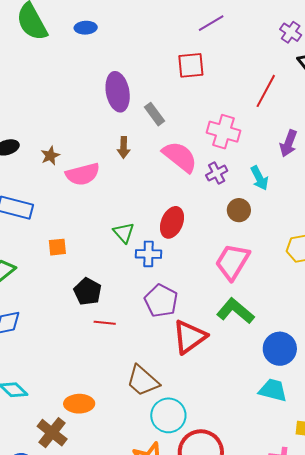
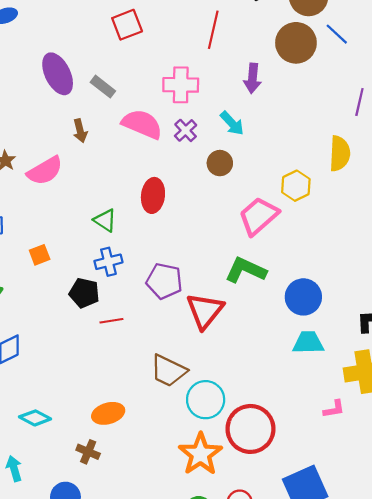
blue cross: (149, 254) -> (108, 262), moved
pink trapezoid: (232, 262) -> (258, 216), moved, turned 33
brown cross: (52, 433) -> (88, 452), size x0.7

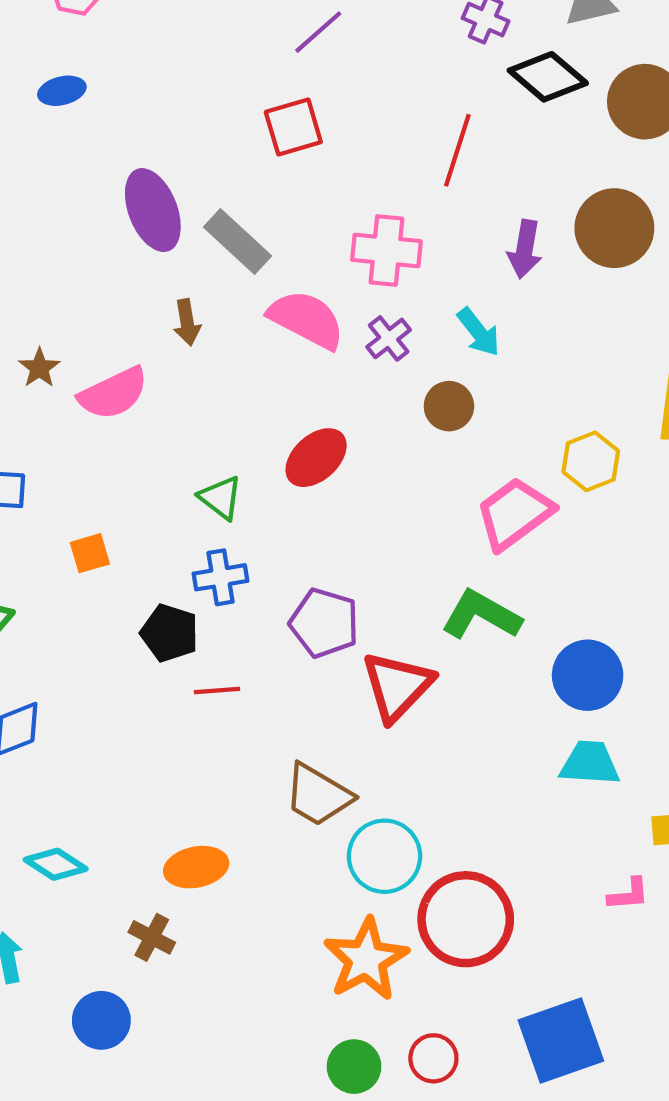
brown circle: (296, 43) -> (614, 228), moved
gray rectangle: (103, 87) -> (237, 242), size x1.4
red ellipse: (153, 195) -> (316, 458), turned 36

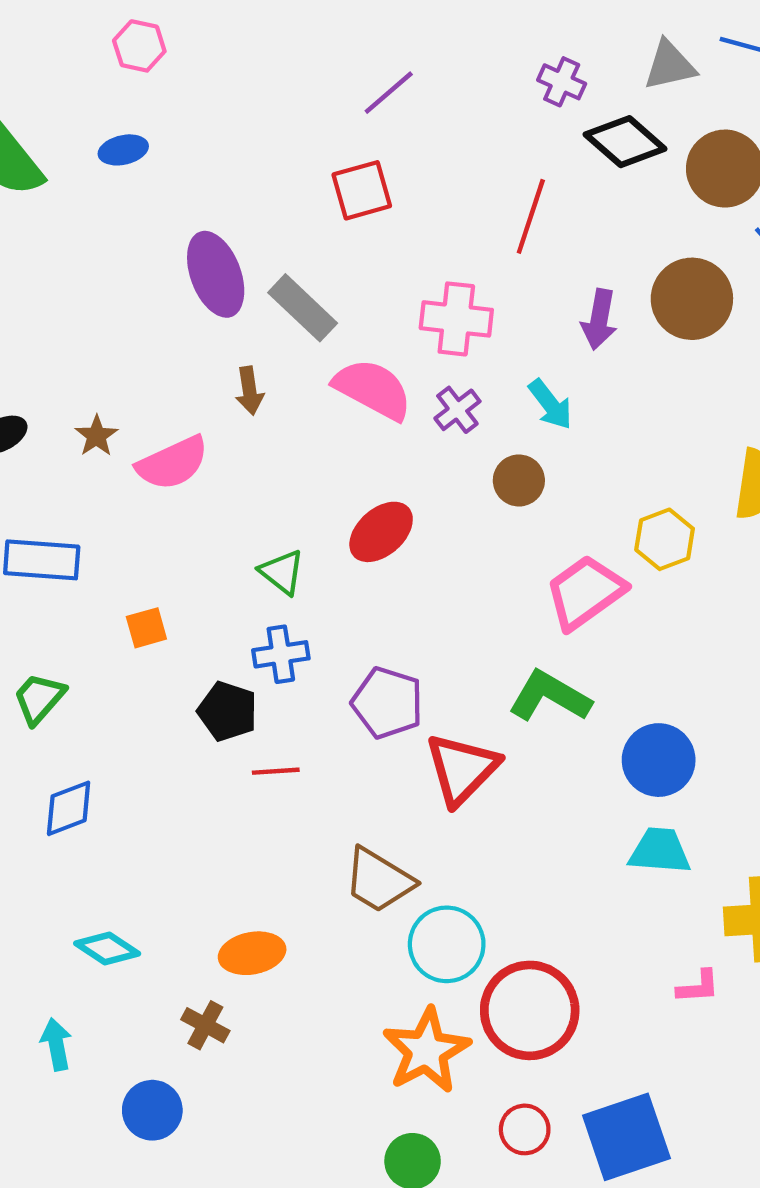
red circle: (433, 1058) -> (525, 1129), moved

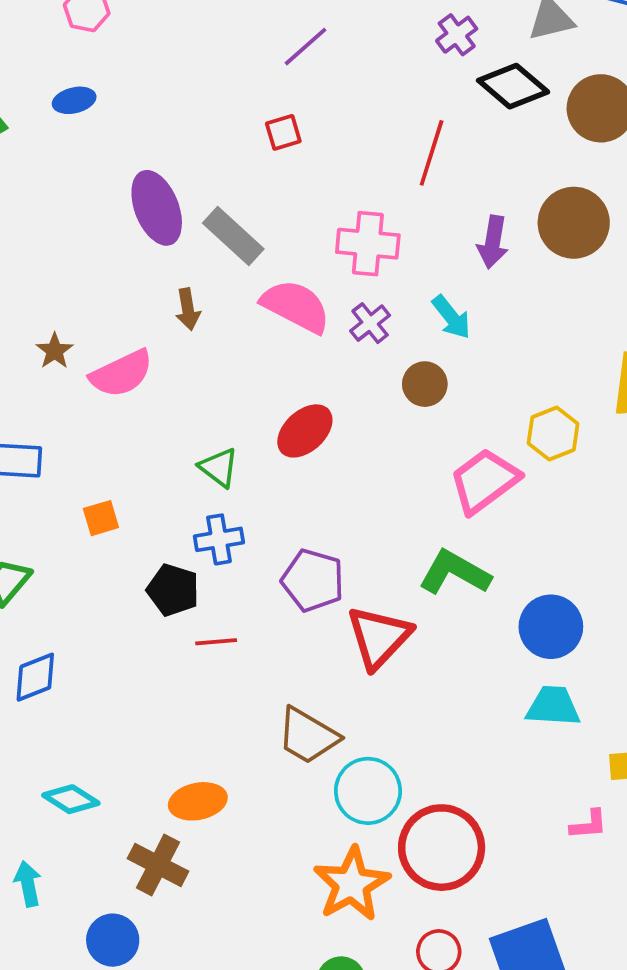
purple cross: (562, 82) -> (457, 35), turned 30
red square: (362, 190) -> (283, 132), size x0.7
brown cross: (205, 1025) -> (158, 865), size x1.4

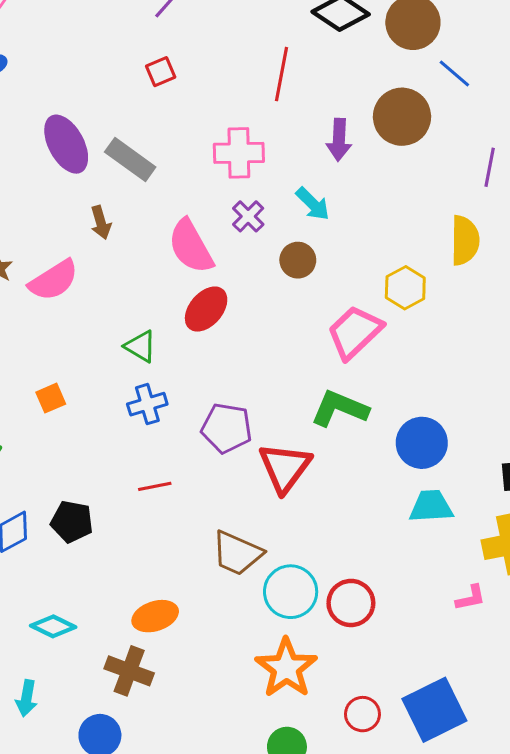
pink semicircle: (296, 306) -> (191, 246), moved, turned -140
black pentagon: (173, 590) -> (72, 522), moved
red circle: (442, 848) -> (351, 603), moved, size x0.7
cyan arrow: (28, 884) -> (27, 698), turned -152

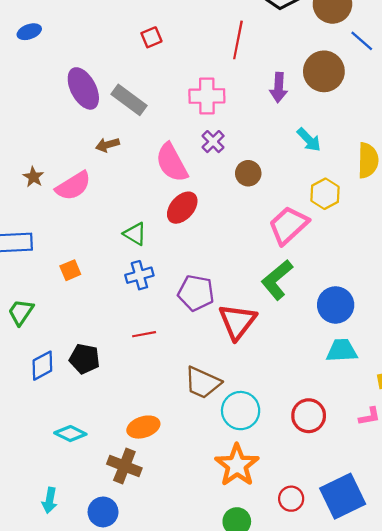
cyan arrow: (313, 204) -> (309, 140), moved
brown arrow: (101, 222) -> (107, 145), turned 90
green L-shape: (340, 408) -> (277, 280), turned -63
red circle: (351, 603) -> (309, 416), moved
cyan arrow: (27, 698) -> (50, 500), moved

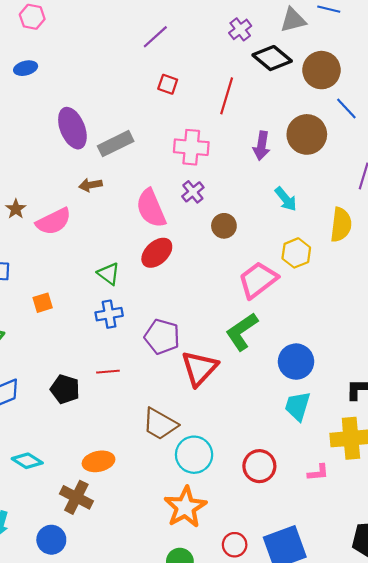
red square: (151, 37) -> (168, 84), moved, turned 36
gray rectangle: (129, 100) -> (116, 144), turned -68
cyan trapezoid: (342, 351) -> (298, 406), turned -76
black pentagon: (85, 359) -> (65, 389), moved

